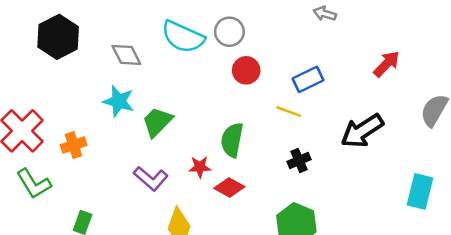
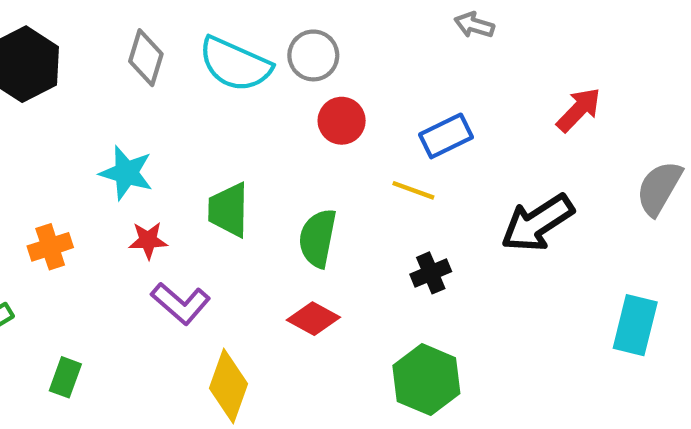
gray diamond: (126, 55) -> (146, 58), moved, turned 44
green trapezoid: (157, 122) -> (229, 210), moved, turned -44
red star: (200, 167) -> (148, 240), moved

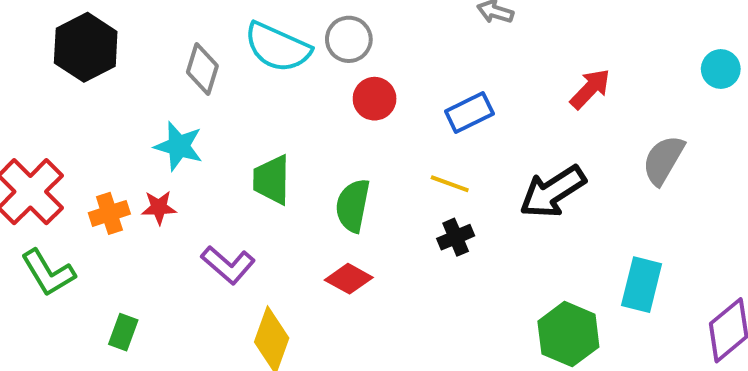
gray diamond: (146, 58) -> (202, 69), moved
yellow line: (413, 190) -> (450, 184), moved
red star: (148, 240) -> (159, 207), moved
green hexagon: (426, 380) -> (568, 334), moved

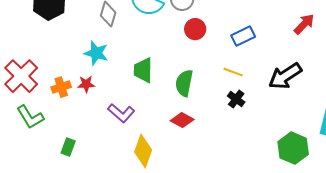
black cross: (456, 237) -> (236, 99), turned -30

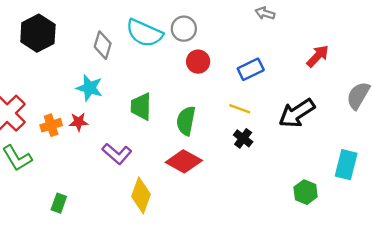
red diamond: (182, 120) -> (184, 161), size x1.4
green rectangle: (68, 147) -> (59, 203), moved
green hexagon: (293, 148) -> (306, 192), size x0.7

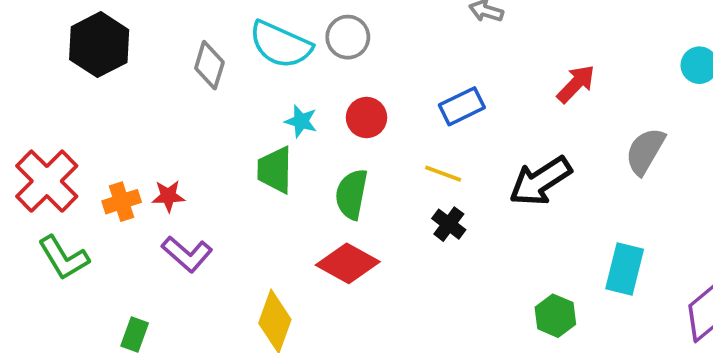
red circle: (198, 62) -> (367, 118), moved
cyan star: (89, 88) -> (301, 121), moved, size x0.7
purple L-shape: (117, 154) -> (187, 254), moved

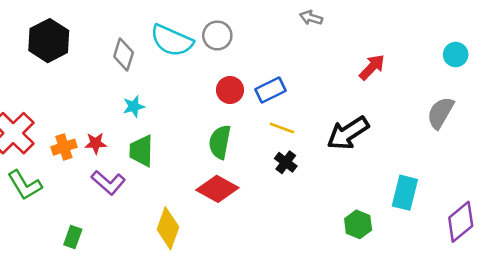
blue rectangle: (462, 106) -> (271, 90), moved
cyan star: (301, 121) -> (134, 106), moved, turned -30
gray semicircle: (645, 151) -> (440, 113), moved
green trapezoid: (275, 170) -> (141, 151), moved

